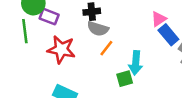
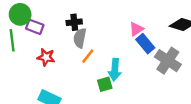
gray semicircle: (98, 29) -> (80, 38), turned 84
red star: (61, 49) -> (46, 57), size x0.7

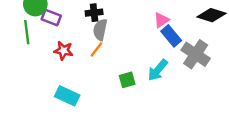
orange line: (88, 56) -> (96, 49), moved
cyan arrow: (115, 70) -> (158, 70), moved, turned 35

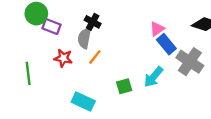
black cross: (94, 13) -> (93, 22), turned 35
gray semicircle: (100, 30) -> (84, 38), moved
green line: (27, 32) -> (28, 73), moved
cyan rectangle: (67, 96) -> (83, 101), moved

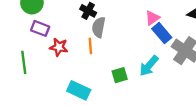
purple rectangle: (52, 26) -> (40, 28), moved
gray semicircle: (84, 38) -> (99, 27), moved
orange line: (95, 57) -> (90, 46), turned -42

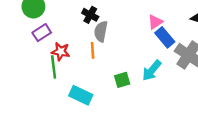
purple rectangle: (40, 28) -> (42, 33), turned -54
green line: (24, 62) -> (54, 67), moved

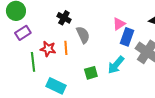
gray semicircle: (101, 31) -> (83, 35), moved, turned 144
blue rectangle: (165, 37) -> (127, 37), turned 60
red star: (61, 52) -> (48, 49), moved

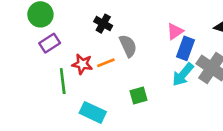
orange line: (66, 48) -> (106, 63), turned 72
cyan arrow: (116, 65) -> (183, 75), moved

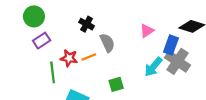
blue rectangle: (185, 48) -> (171, 45), moved

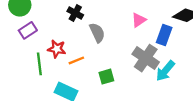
orange line: (89, 57) -> (76, 60), moved
gray cross: (177, 61) -> (146, 58), moved
cyan arrow: (153, 67) -> (165, 71), moved

